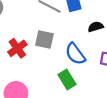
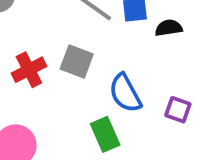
black semicircle: (96, 27) -> (169, 28), moved

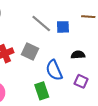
black semicircle: (169, 28) -> (78, 55), moved

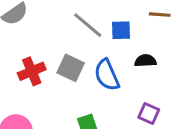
black semicircle: (78, 55) -> (145, 61), moved
blue semicircle: (54, 70) -> (107, 75), moved

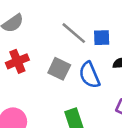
red cross: (32, 71) -> (17, 61), moved

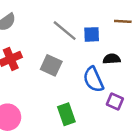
blue semicircle: (89, 75) -> (93, 79), moved

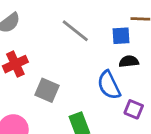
blue square: (92, 34) -> (121, 36), moved
gray square: (51, 65) -> (47, 90), moved

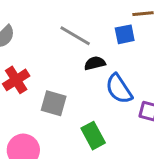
black semicircle: (129, 61) -> (95, 63), moved

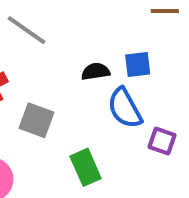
blue square: (125, 34) -> (138, 64), moved
gray line: (75, 36) -> (26, 30), moved

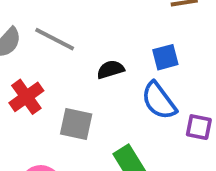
black semicircle: (96, 72) -> (111, 69), moved

